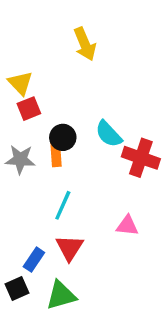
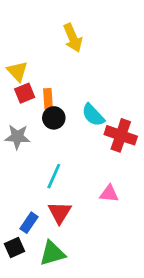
orange rectangle: (56, 154) -> (48, 99), moved

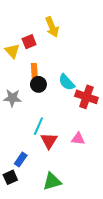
red square: (25, 93) -> (29, 42), moved
red triangle: (60, 213) -> (49, 141), moved
green triangle: (52, 253) -> (52, 181), moved

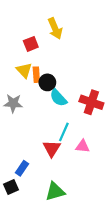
yellow triangle: (12, 51) -> (24, 70), moved
cyan semicircle: (67, 82) -> (58, 98), moved
black circle: (38, 84) -> (47, 82), moved
cyan line: (38, 126) -> (64, 132), moved

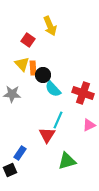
red square: (31, 44) -> (28, 40), turned -32
pink triangle: (83, 146) -> (89, 125), moved, turned -32
green triangle: (55, 191) -> (67, 161), moved

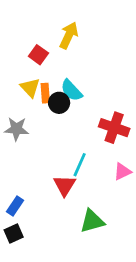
yellow arrow: (50, 26) -> (69, 35), turned -132
cyan semicircle: (53, 89) -> (71, 90), moved
blue rectangle: (20, 153) -> (15, 206), moved

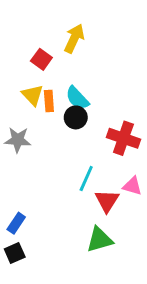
black circle: (59, 103) -> (76, 117), moved
pink triangle: (122, 172) -> (132, 186), turned 42
red triangle: (65, 185) -> (107, 201), moved

